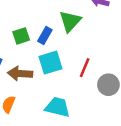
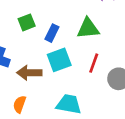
green triangle: (70, 21) -> (88, 28), moved, turned 45
green square: (21, 36) -> (27, 22), moved

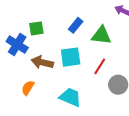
green square: (27, 22) -> (36, 28), moved
blue rectangle: (52, 33) -> (76, 25), moved

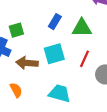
orange semicircle: (28, 88) -> (16, 90), turned 128

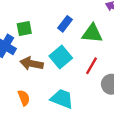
cyan square: (54, 54) -> (61, 57), turned -30
orange semicircle: (16, 90) -> (24, 98), moved

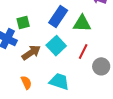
blue rectangle: (65, 24) -> (58, 17), size x1.5
brown arrow: (32, 64) -> (31, 53), turned 138

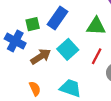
blue rectangle: (58, 17) -> (57, 18), moved

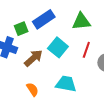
blue rectangle: (57, 18) -> (44, 19), turned 30

